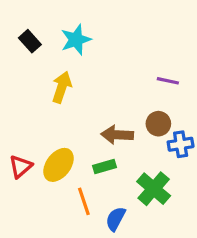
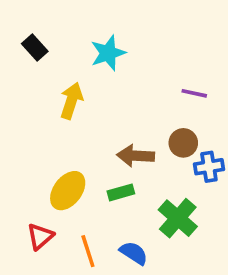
cyan star: (76, 40) -> (108, 53), moved
red triangle: (20, 166) -> (40, 236), moved
orange line: (84, 201) -> (88, 251), moved
blue semicircle: (116, 219) -> (134, 253), turned 95

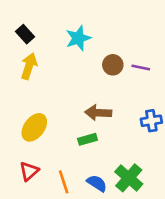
yellow arrow: (71, 101) -> (29, 66), moved
brown circle: (183, 143) -> (113, 65), moved
yellow ellipse: (68, 191) -> (34, 127), moved
green cross: (178, 218) -> (129, 178), moved

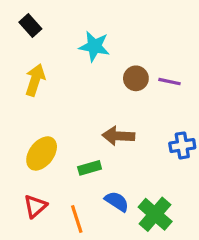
black rectangle: (25, 34) -> (30, 26), moved
cyan star: (78, 38) -> (94, 46), turned 30
green rectangle: (88, 139) -> (90, 168), moved
blue semicircle: (97, 183) -> (117, 201), moved

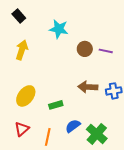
brown arrow: (118, 136) -> (88, 87), moved
blue semicircle: (117, 201) -> (73, 126), turned -70
orange line: (77, 219) -> (48, 137), turned 30

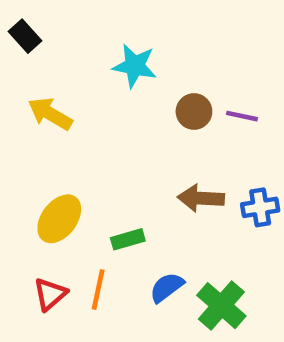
black rectangle: (19, 16) -> (25, 36), moved
yellow arrow: (22, 50) -> (50, 114), turned -78
orange line: (48, 137) -> (98, 290), moved

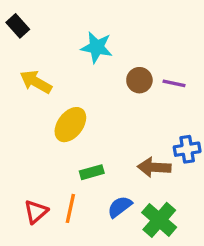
brown arrow: (201, 198) -> (154, 167), moved
yellow ellipse: (59, 219) -> (70, 125), moved

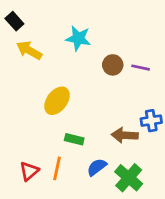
yellow arrow: (36, 82) -> (29, 50), moved
green rectangle: (92, 172) -> (74, 139), turned 30

